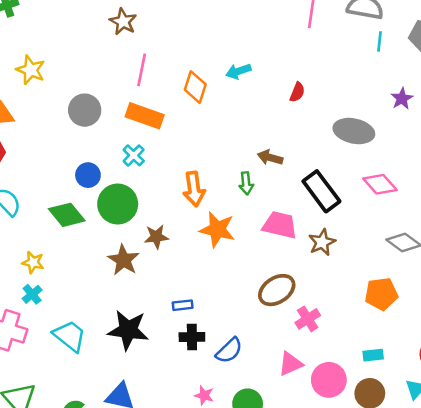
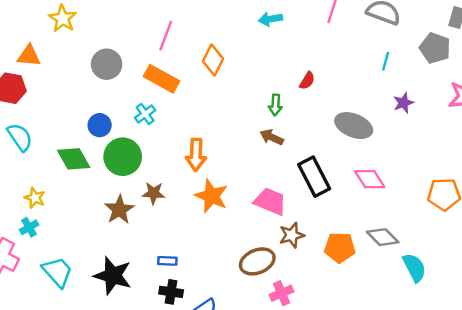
cyan line: (380, 41) -> (386, 61), moved
cyan arrow: (238, 71) -> (270, 19), moved
green arrow: (246, 183) -> (275, 105), moved
brown star: (322, 242) -> (292, 235), moved
orange pentagon: (381, 294) -> (340, 247), moved

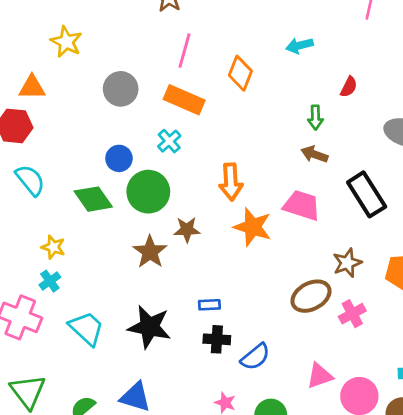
cyan arrow: (270, 19) -> (299, 46), moved
pink trapezoid: (270, 201) -> (302, 205), moved
pink cross: (282, 293) -> (352, 314), moved

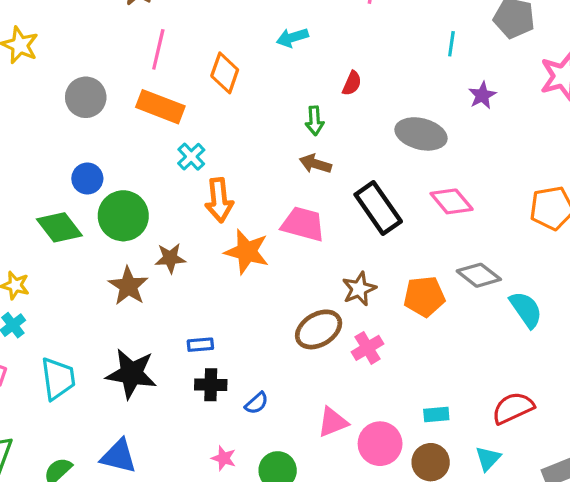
cyan cross: (169, 141) -> (191, 157), moved
cyan trapezoid: (86, 328) -> (58, 379), turned 42
blue semicircle: (255, 357) -> (257, 403), size x0.7

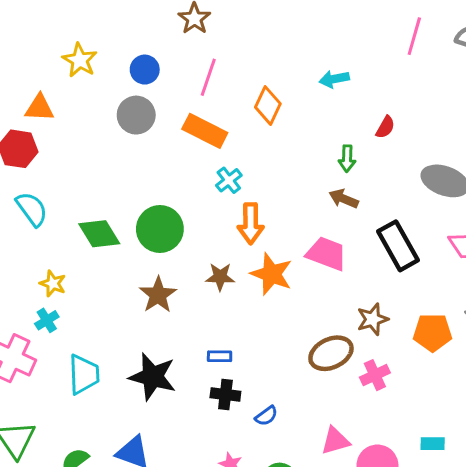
blue circle: (87, 179) -> (145, 70), moved
brown star: (170, 258) -> (220, 277), moved

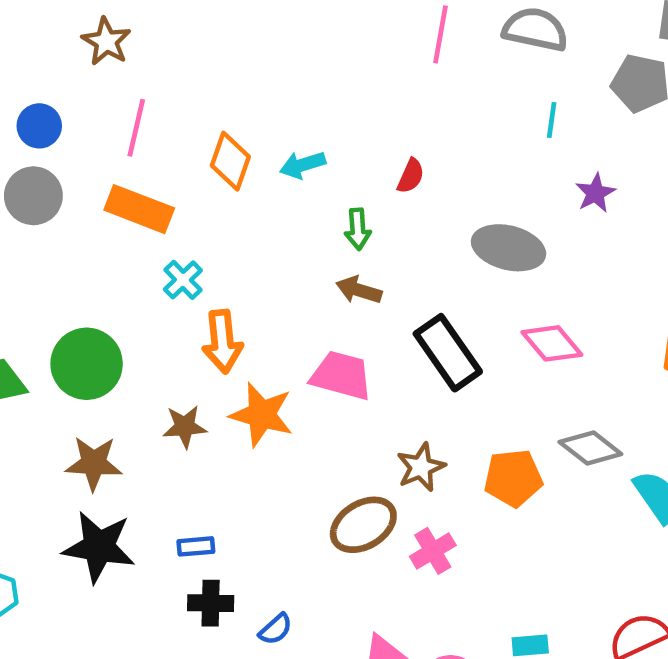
cyan arrow: (334, 79) -> (303, 165), moved
brown star: (158, 295) -> (94, 463), turned -30
black star: (153, 377) -> (99, 547), moved

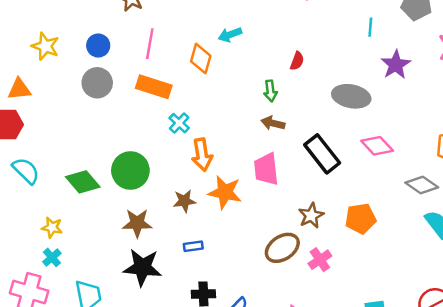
cyan arrow: (303, 165) -> (230, 35), moved
purple star: (595, 193) -> (396, 65), size x1.4
pink trapezoid: (341, 375) -> (266, 169), turned -108
gray diamond: (590, 448) -> (422, 185), moved
blue rectangle: (196, 546) -> (193, 246), moved

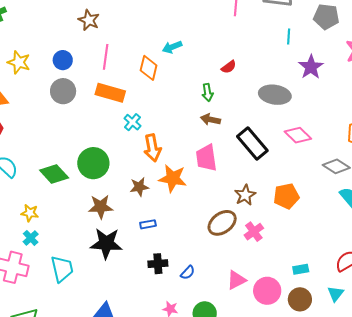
red semicircle: (297, 61) -> (229, 67), turned 35

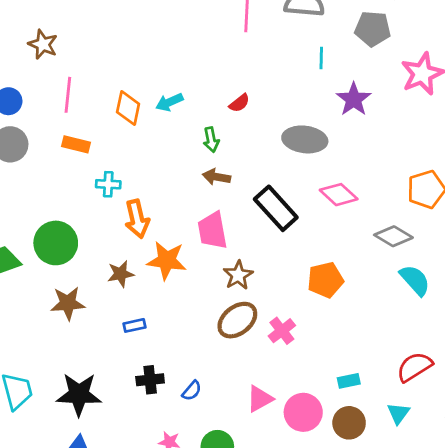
cyan arrow: (172, 47) -> (169, 102), moved
orange rectangle: (110, 93) -> (76, 144), size x0.7
cyan cross: (132, 122) -> (108, 184), turned -36
brown star: (245, 195) -> (238, 275), moved
black star: (106, 243) -> (79, 394), moved

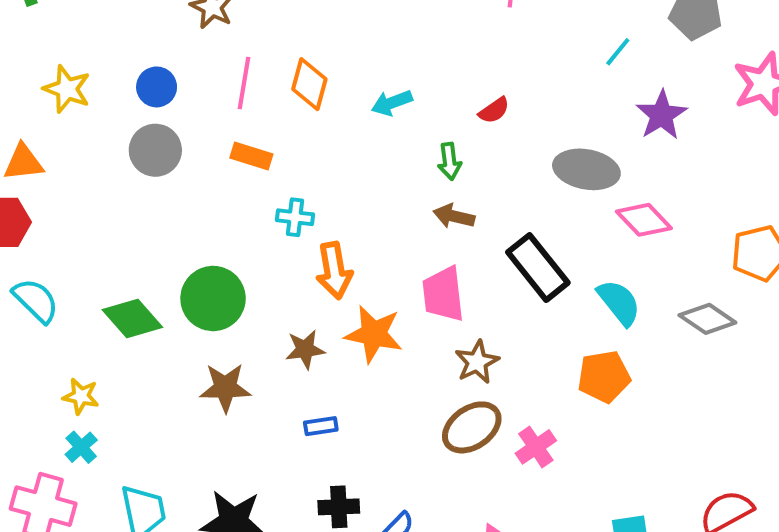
cyan line: (321, 58) -> (618, 52), turned 35
orange diamond: (128, 108) -> (309, 84), moved
pink diamond: (339, 195) -> (644, 220), moved
cyan semicircle: (415, 280) -> (619, 302), moved

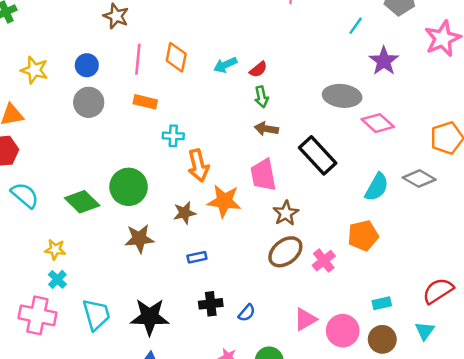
red semicircle: (494, 110) -> (258, 69), moved
cyan semicircle: (619, 302) -> (377, 187), moved, turned 72
orange pentagon: (604, 377) -> (363, 236), moved

